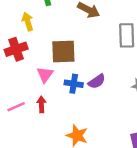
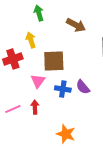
yellow arrow: (28, 22) -> (31, 40), moved
purple semicircle: (97, 81) -> (83, 87), turned 84

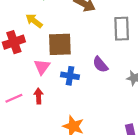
yellow arrow: (31, 40) -> (34, 21), turned -35
purple semicircle: (83, 87) -> (100, 65), moved

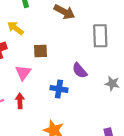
brown square: (60, 44) -> (40, 51), size x0.6
blue cross: (70, 76) -> (59, 89), moved

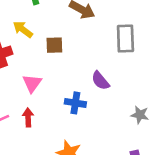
brown square: (40, 51) -> (54, 45), moved
gray star: (112, 84) -> (140, 115), moved

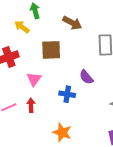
yellow arrow: (23, 29) -> (22, 27), moved
brown square: (54, 45) -> (51, 50), size x1.5

